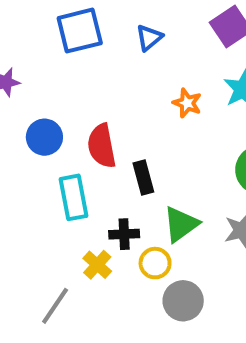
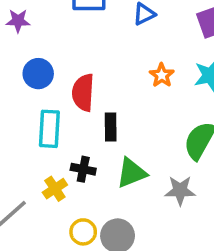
yellow circle: (155, 263) -> (83, 232), moved

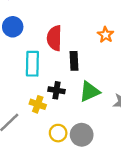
blue circle: (38, 74) -> (13, 27), moved
orange star: (162, 75) -> (106, 35), moved
yellow cross: (55, 189) -> (38, 104), turned -35

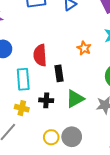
yellow cross: (38, 104) -> (22, 108), moved

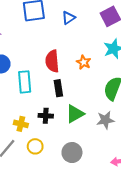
red semicircle: (40, 55) -> (52, 61), moved
cyan rectangle: (23, 79) -> (25, 82), moved
yellow circle: (51, 137) -> (35, 146), moved

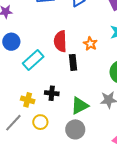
cyan rectangle: (25, 82) -> (33, 60), turned 50
black rectangle: (58, 88) -> (73, 62), moved
green triangle: (75, 114) -> (80, 106), moved

